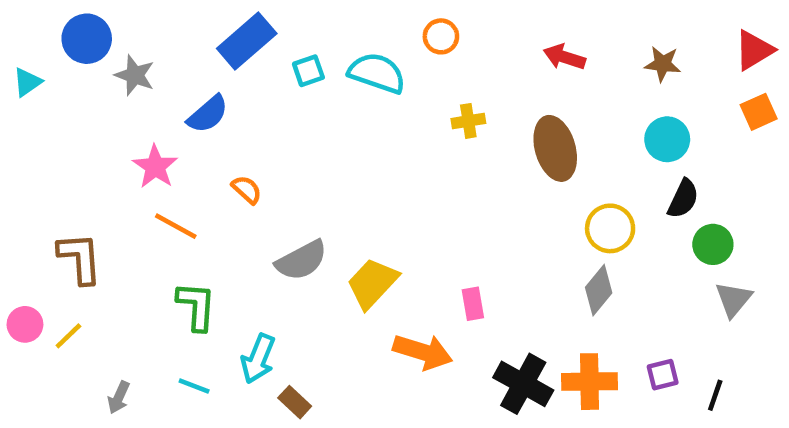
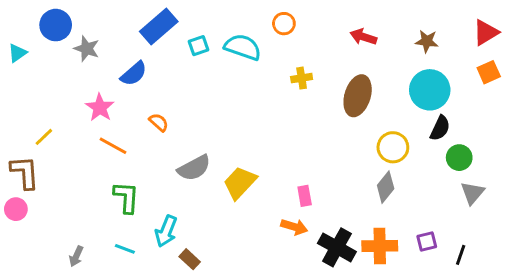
cyan circle: (667, 139) -> (430, 90), size x1.4
brown ellipse: (555, 148) -> (358, 96), turned 33
brown L-shape: (80, 258) -> (25, 172), moved
yellow line: (68, 336) -> (44, 137), moved
orange arrow: (423, 352) -> (294, 227), moved, size x0.7

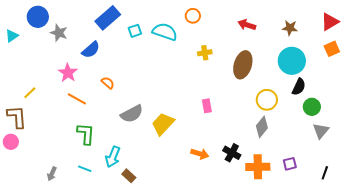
pink rectangle: (305, 196) -> (207, 106), moved
black cross: (337, 247) -> (232, 153), moved, size x0.7
black line: (461, 255) -> (325, 173), moved

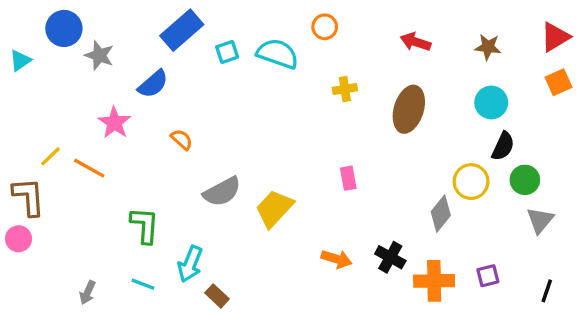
cyan circle: (292, 61) -> (491, 102), size x0.7
orange line: (77, 99) -> (89, 168), moved
yellow circle: (267, 100) -> (471, 182), moved

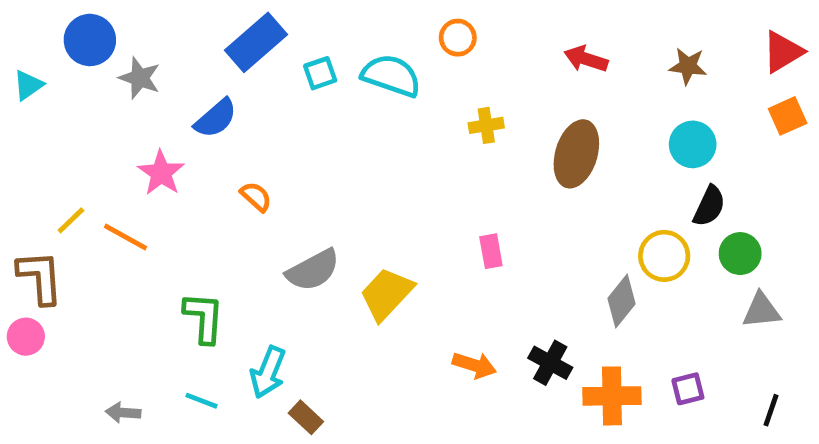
gray triangle: (540, 220) -> (761, 311), turned 44
gray arrow: (87, 293) -> (123, 413), turned 70

